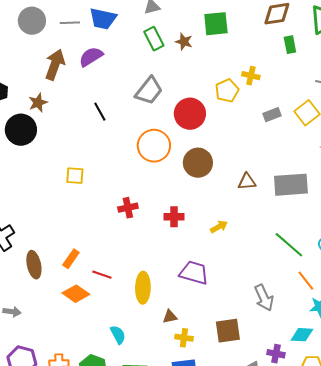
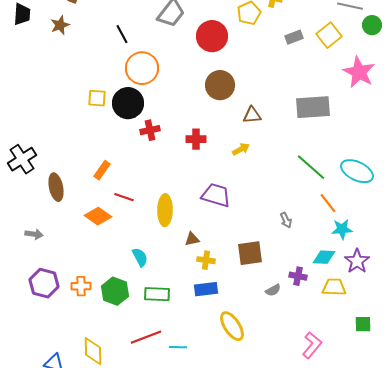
black circle: (21, 130) -> (128, 103), moved
orange circle: (154, 146) -> (142, 68), moved
brown triangle: (247, 182) -> (252, 115), moved
orange rectangle: (71, 259) -> (102, 170), moved
gray arrow: (264, 298) -> (286, 220), size x0.6

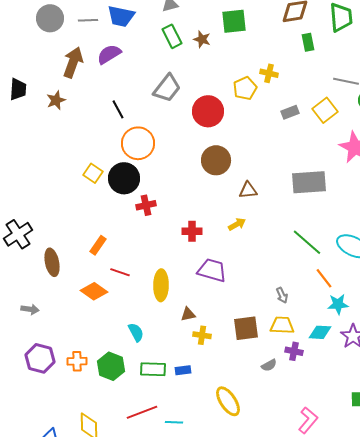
yellow square: (97, 98) -> (93, 173), turned 30
red cross: (196, 139) -> (192, 231), moved
yellow trapezoid: (334, 287) -> (282, 325), moved
blue rectangle: (206, 289) -> (183, 370), moved, size x0.7

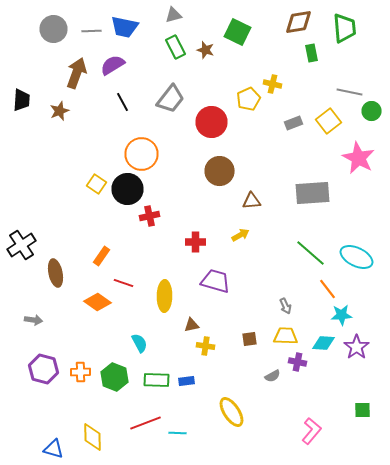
green square: (234, 21) -> (238, 32), turned 32
black line: (118, 109) -> (122, 102), moved
brown square: (246, 328) -> (250, 339), size x0.6

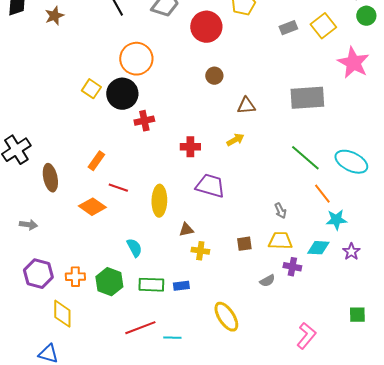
brown circle: (220, 171) -> (214, 76), size x0.6
purple star: (356, 347) -> (351, 252), size x0.7
yellow diamond: (92, 437) -> (62, 314), moved

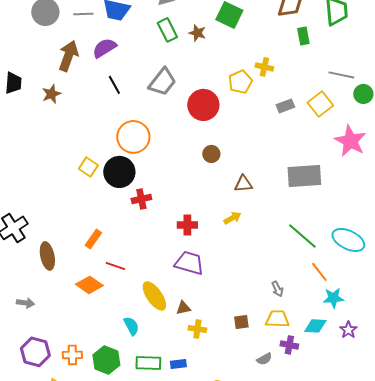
purple trapezoid: (210, 186) -> (189, 263), moved
yellow ellipse: (159, 201) -> (154, 296), moved, turned -36

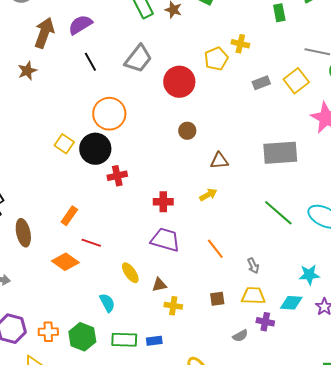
orange line: (319, 272) -> (215, 249), moved
yellow ellipse: (154, 296) -> (130, 273), size x0.7

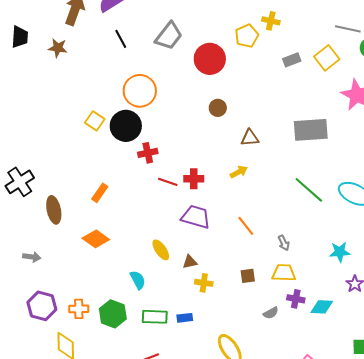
brown star: (27, 71) -> (58, 48), turned 30
red line: (91, 243) -> (168, 182), moved
cyan diamond: (291, 303) -> (322, 307), moved

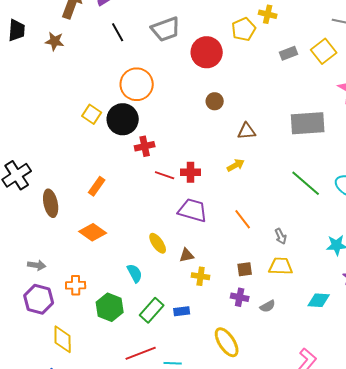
gray trapezoid: (169, 36) -> (166, 29), turned 32
gray arrow: (32, 257) -> (37, 265), moved
purple cross: (296, 299) -> (240, 297), moved
orange cross: (79, 309) -> (76, 285), moved
green rectangle: (155, 317) -> (152, 310), turned -50

